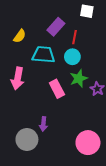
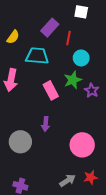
cyan circle: (72, 57) -> (81, 58), moved
purple arrow: (43, 124) -> (46, 124), moved

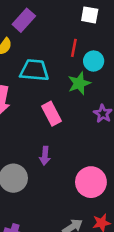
purple rectangle: (50, 28) -> (24, 20), moved
cyan circle: (81, 58) -> (94, 61), moved
green star: (73, 80) -> (79, 83), moved

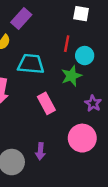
purple arrow: (45, 156) -> (40, 151), moved
pink circle: (91, 182) -> (82, 138), moved

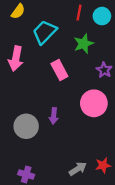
cyan circle: (85, 56) -> (102, 16), moved
cyan trapezoid: (31, 64) -> (45, 32), turned -50

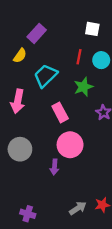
pink circle: (94, 103) -> (70, 145), moved
purple arrow: (54, 116) -> (54, 167), moved
gray circle: (26, 126) -> (20, 149), moved

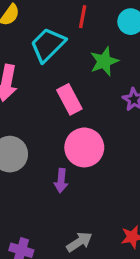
red line: (79, 57) -> (83, 17), moved
gray arrow: (78, 208) -> (79, 242), moved

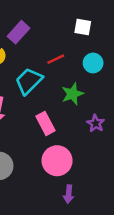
red line: (83, 17) -> (56, 59), turned 54
purple arrow: (61, 181) -> (69, 194), moved

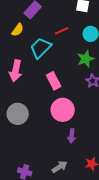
green star: (72, 94) -> (86, 59), moved

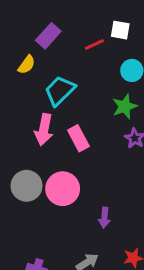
red line: (62, 31) -> (94, 44), moved
pink arrow: (16, 71) -> (44, 130), moved
pink circle: (63, 110) -> (63, 189), moved

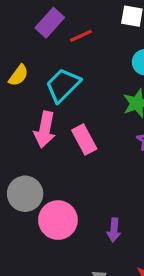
red line: (94, 44) -> (81, 36), moved
yellow semicircle: (27, 65) -> (18, 75), moved
pink circle: (63, 189) -> (58, 220), moved

